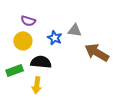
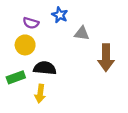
blue star: (55, 38) -> (60, 15), moved
brown arrow: (97, 53) -> (106, 58), turned -120

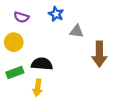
purple semicircle: (31, 23) -> (21, 17), moved
yellow circle: (25, 45) -> (14, 42), moved

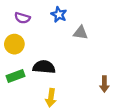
brown arrow: (99, 54) -> (104, 84), moved, size x0.6
yellow arrow: (38, 88) -> (51, 98), moved

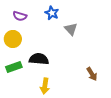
gray triangle: (80, 33) -> (71, 29), turned 40
brown arrow: (104, 84) -> (92, 74), turned -32

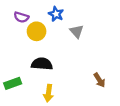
yellow circle: (13, 39) -> (37, 31), moved
green rectangle: (14, 67) -> (13, 83), moved

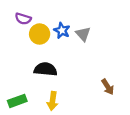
blue star: (56, 14) -> (62, 30), moved
green rectangle: (13, 83) -> (17, 101), moved

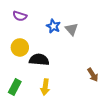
yellow circle: (40, 34) -> (20, 47), moved
green rectangle: (17, 101) -> (15, 87), turned -42

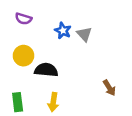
green rectangle: (15, 87) -> (18, 102), turned -35

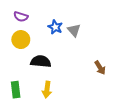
yellow circle: (23, 56) -> (21, 40), moved
brown arrow: (109, 88) -> (100, 68), moved

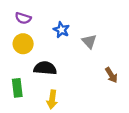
gray triangle: (74, 30) -> (89, 41), moved
green rectangle: (16, 90) -> (17, 88), moved

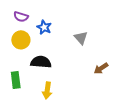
blue star: (61, 30) -> (44, 27), moved
brown arrow: (111, 75) -> (101, 68), turned 88

